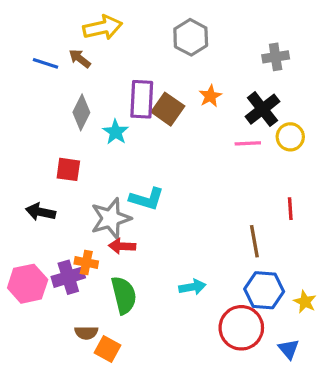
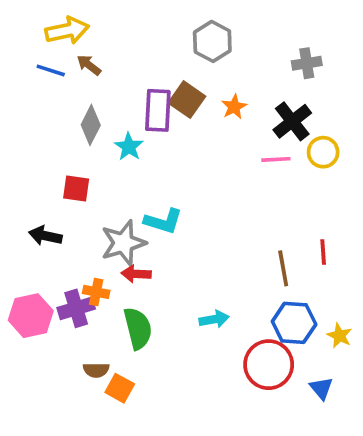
yellow arrow: (103, 27) -> (67, 31), moved
brown square: (168, 109) -> (187, 100), moved
red line: (290, 209) -> (323, 252), moved

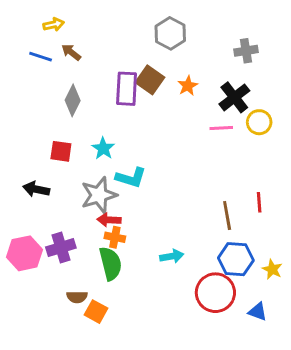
yellow arrow: (67, 31) -> (54, 25), size x0.6
cyan star: (129, 147) -> (103, 148), moved
orange cross: (96, 292) -> (115, 237), moved
blue triangle: (321, 388) -> (258, 312), turned -30

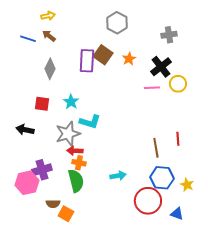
yellow arrow: (54, 25) -> (48, 16), moved
pink hexagon: (25, 253) -> (27, 183), moved

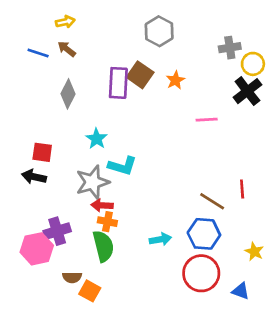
black cross: (161, 67) -> (247, 91), moved
yellow circle: (178, 84) -> (253, 64), moved
red square: (42, 104) -> (42, 152), moved
brown line: (156, 148) -> (212, 201), turned -48
blue hexagon: (162, 178) -> (204, 234), moved

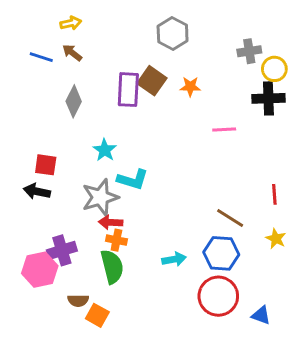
orange star: (175, 80) -> (190, 87), turned 30
black cross: (247, 91) -> (268, 98), turned 36
red line: (242, 189) -> (274, 194), moved
yellow star: (254, 252) -> (276, 239), moved

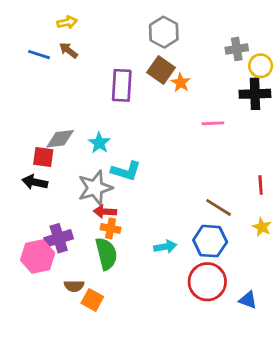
brown square: (152, 81) -> (161, 70), moved
orange star: (190, 87) -> (181, 83), turned 30
gray diamond: (74, 101) -> (60, 139), moved, turned 56

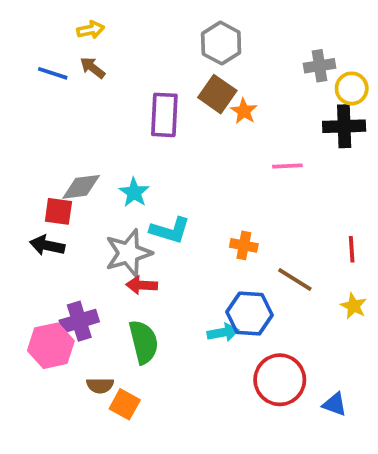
orange cross: (111, 228) -> (244, 245), moved
blue hexagon: (210, 241) -> (249, 314), moved

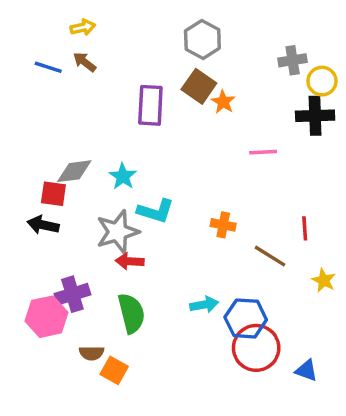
red line: (352, 249) -> (305, 228), moved
blue hexagon: (249, 314) -> (246, 318), moved

